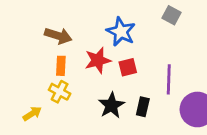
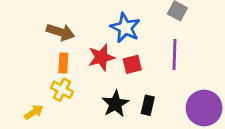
purple line: (169, 79) -> (174, 55), moved

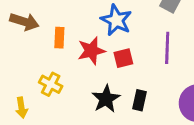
brown arrow: (61, 32) -> (24, 22), moved
orange rectangle: (63, 63) -> (59, 38), moved
yellow arrow: (34, 112) -> (21, 108), turned 114

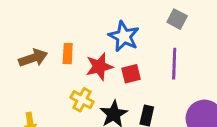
brown arrow: (24, 22) -> (33, 58), moved, turned -36
yellow cross: (51, 84) -> (82, 100), moved

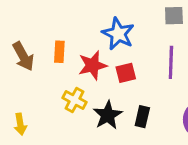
gray square: (177, 19) -> (174, 16), turned -30
brown arrow: (33, 58) -> (23, 56), turned 80

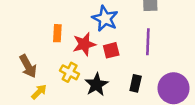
brown arrow: (23, 56) -> (28, 66), moved
black rectangle: (142, 117) -> (136, 83), moved
yellow arrow: (20, 124) -> (39, 92), moved, turned -126

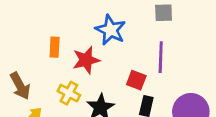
red square: (111, 50) -> (136, 80), moved, turned 35

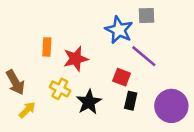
blue star: (110, 30) -> (119, 30), moved
purple line: (161, 57) -> (144, 56), turned -52

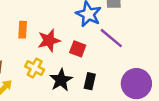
red square: (122, 77) -> (78, 49), moved
black rectangle: (131, 101) -> (90, 81), moved

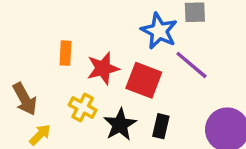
red square: (78, 49) -> (144, 80), size x1.5

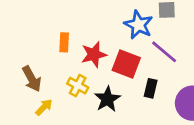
black rectangle: (161, 126) -> (151, 88), moved

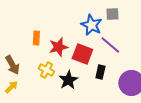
yellow arrow: (44, 107) -> (11, 87), moved

